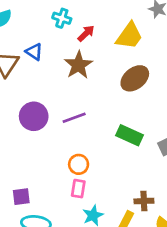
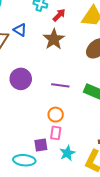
purple line: (74, 118) -> (60, 85), moved, turned 30
purple square: (21, 197) -> (41, 145), moved

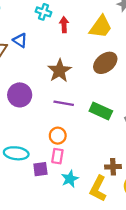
red arrow: (59, 15) -> (64, 25), turned -48
brown star: (54, 39) -> (59, 71), moved
cyan ellipse: (24, 160) -> (16, 153), moved

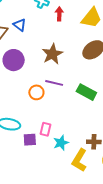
purple circle: (20, 95) -> (14, 60), moved
orange circle: (58, 136) -> (36, 92), moved
cyan star: (70, 179) -> (61, 143), moved

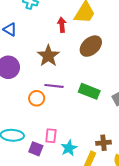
red arrow: (59, 14) -> (62, 25), moved
purple square: (30, 140) -> (36, 149), turned 32

